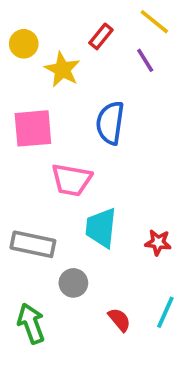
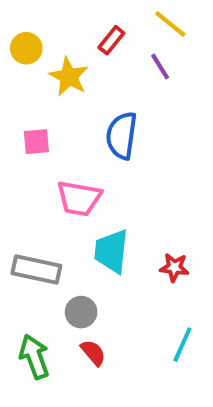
pink square: (33, 128) -> (36, 142), size x0.6
red semicircle: (119, 320) -> (93, 353), moved

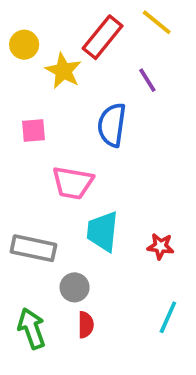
red rectangle: (111, 40) -> (103, 37), size x1.6
purple line: (160, 67) -> (147, 80), moved
red semicircle: (93, 353) -> (86, 325), turned 40

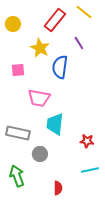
yellow star: (63, 71) -> (40, 48), moved
red star: (160, 246) -> (87, 141), moved
cyan line: (168, 317) -> (90, 170), turned 54
red semicircle: (86, 325) -> (58, 188), moved

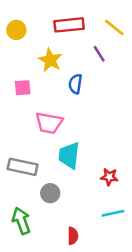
yellow line: (84, 12) -> (114, 27), moved
red rectangle: (55, 20) -> (69, 25), turned 45
blue semicircle: (60, 67) -> (75, 84), size x0.7

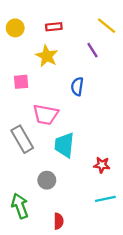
red rectangle: (69, 25) -> (54, 27), moved, size x0.6
blue semicircle: (75, 84) -> (77, 86), moved
gray rectangle: (23, 167) -> (22, 139), moved, turned 48
red semicircle: (73, 236) -> (59, 221), moved

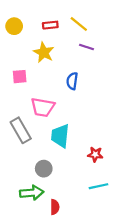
yellow line: (107, 26) -> (79, 24), moved
purple line: (92, 50) -> (86, 47), turned -40
green arrow: (20, 206) -> (32, 193), moved, turned 105

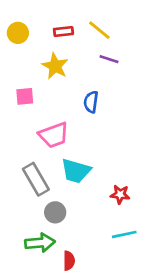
pink trapezoid: (43, 107) -> (54, 135), turned -30
gray rectangle: (21, 130) -> (36, 179), moved
cyan trapezoid: (60, 136) -> (76, 171), turned -80

